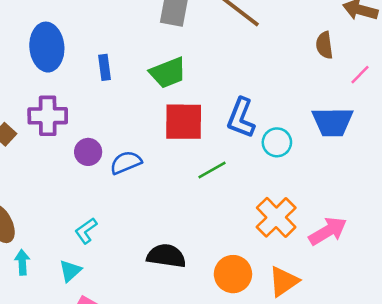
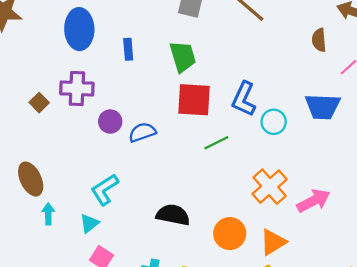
green trapezoid: (168, 73) -> (183, 57), turned -88
cyan L-shape: (86, 231) -> (105, 189), size x1.4

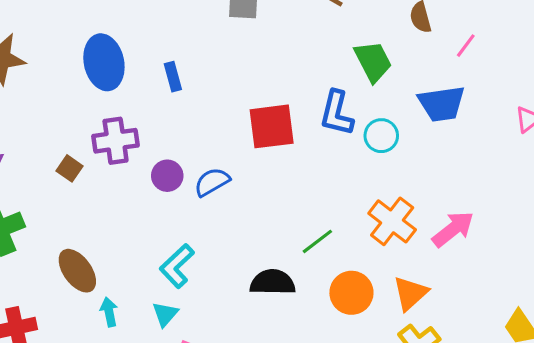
green trapezoid: (183, 57) -> (373, 61), moved
green line: (216, 143) -> (317, 241), moved

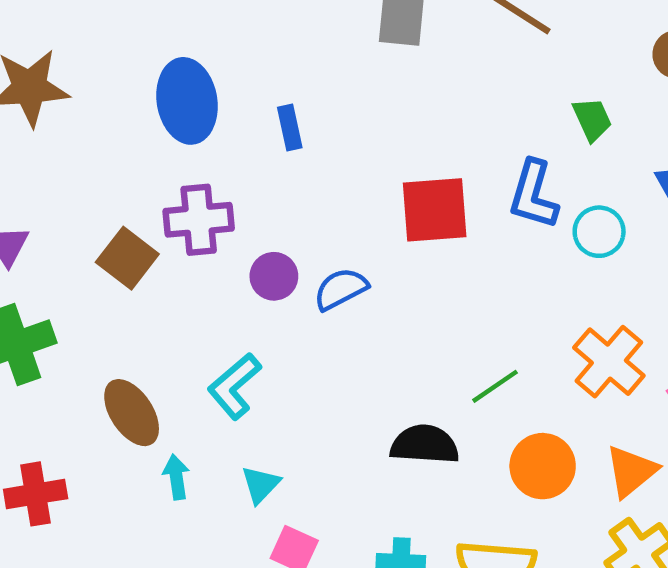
green trapezoid: (373, 61) -> (592, 119), size x0.7
brown square: (70, 168) -> (127, 258), size x1.5
cyan L-shape: (177, 266) -> (234, 386), moved

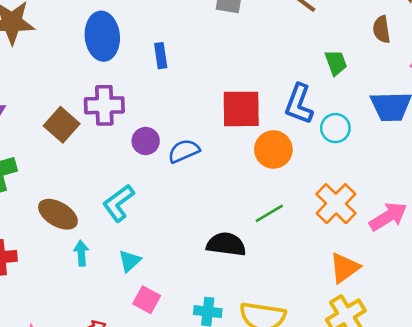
brown ellipse: (132, 413) -> (58, 214), turned -30
orange circle: (543, 466) -> (273, 149), moved

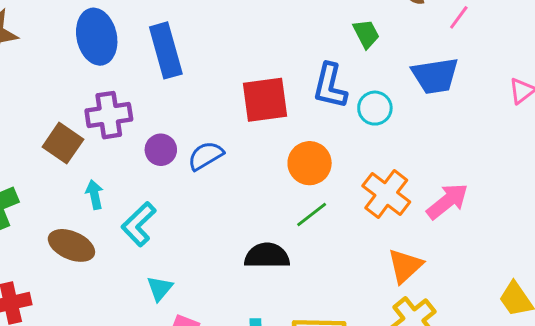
blue rectangle: (161, 56) -> (166, 50), size x1.8
orange circle: (273, 149) -> (310, 163), moved
cyan arrow: (81, 253) -> (94, 195), moved

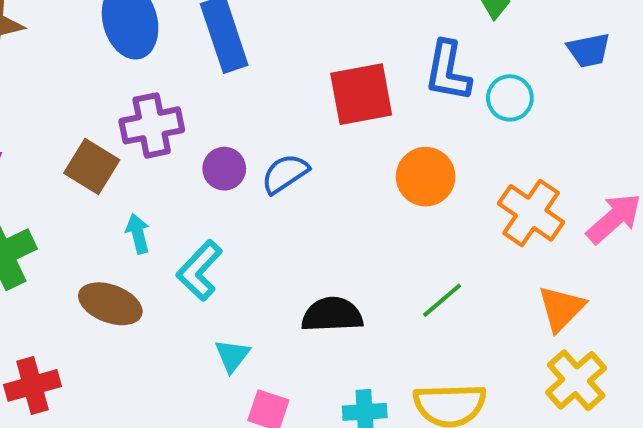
blue trapezoid: (435, 76) -> (589, 50), size x0.7
green line: (312, 215) -> (442, 300), moved
black semicircle: (267, 256) -> (332, 315), moved

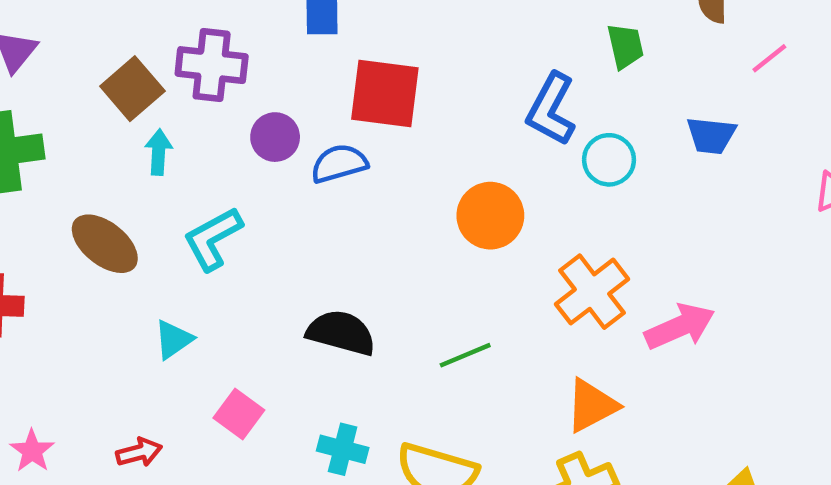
red square: (361, 94) -> (385, 93), moved
cyan arrow: (138, 234) -> (159, 152), moved
cyan triangle: (232, 356) -> (173, 339), moved

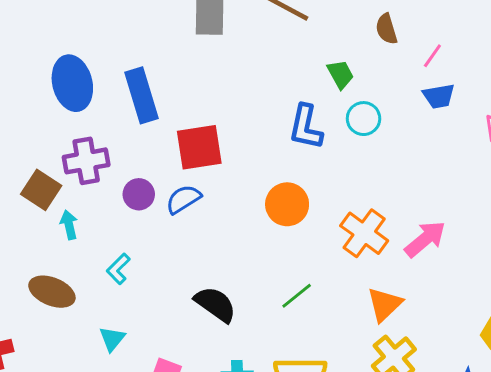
blue trapezoid: (711, 135) -> (439, 96), moved
cyan circle: (609, 160) -> (364, 119), moved
cyan L-shape: (213, 239) -> (118, 269), size x0.7
black semicircle: (341, 333) -> (215, 304), turned 36

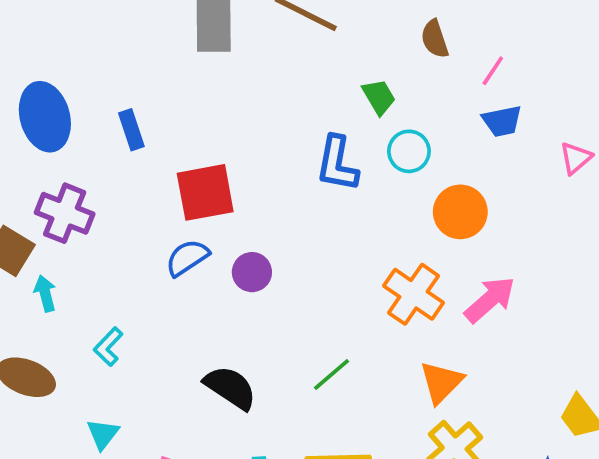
blue rectangle: (142, 95) -> (131, 130), size x0.6
purple cross: (86, 161) -> (65, 213), turned 33
purple circle: (139, 194) -> (252, 272), moved
orange circle: (287, 204) -> (460, 212), moved

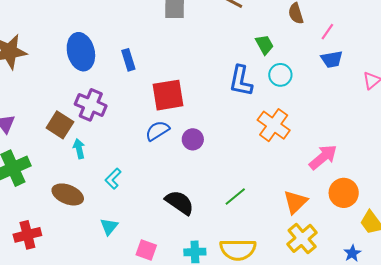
orange circle: (460, 212) -> (344, 193), moved
orange cross: (414, 294) -> (274, 125), moved

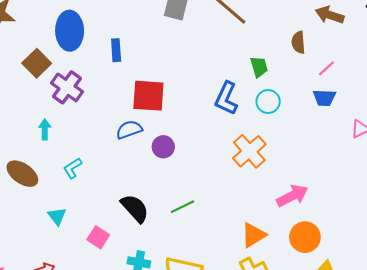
brown square: (60, 125) -> (37, 63), moved
green line: (235, 196) -> (182, 207), moved
cyan triangle: (109, 227) -> (57, 216), turned -30
pink square: (146, 250) -> (98, 237), moved

